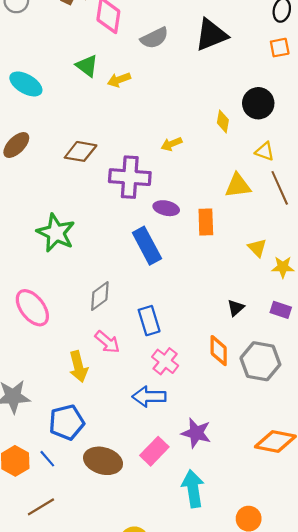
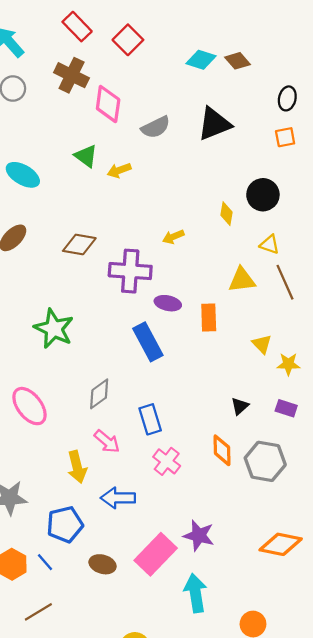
blue arrow: (149, 397) -> (118, 498), moved
pink rectangle: (154, 451) -> (156, 554), size x1.4
brown ellipse: (103, 461) -> (103, 564), size x0.7

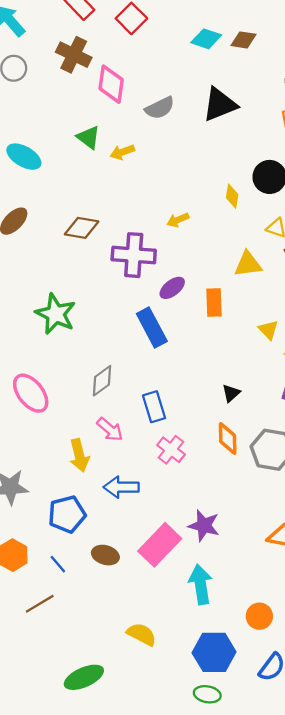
brown diamond: (237, 61) -> (243, 40), turned -40
purple ellipse: (168, 303) -> (172, 288), turned -50
black triangle: (240, 406) -> (231, 393), moved
blue line: (45, 562) -> (58, 564), moved

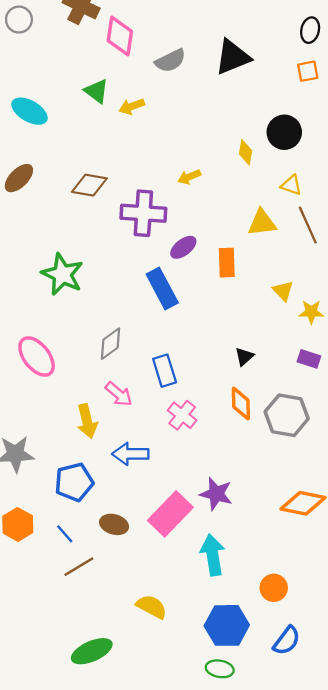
brown line: (40, 604) -> (79, 567), moved

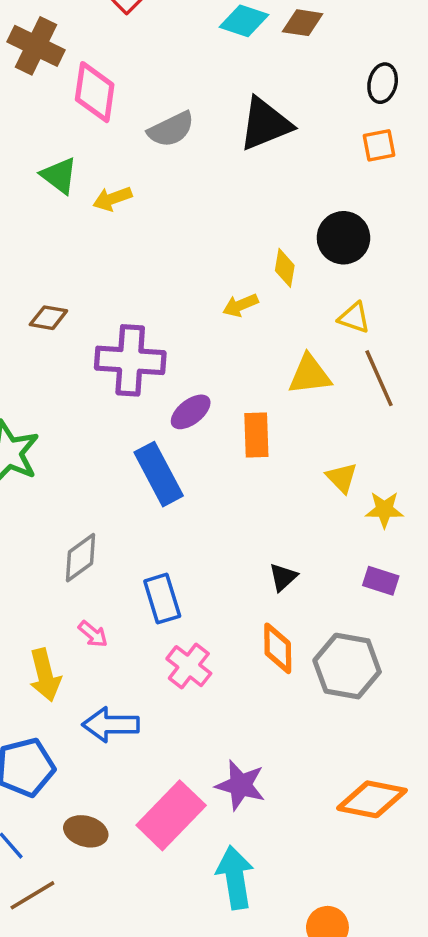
yellow arrow: (189, 177) -> (240, 305), moved
brown diamond: (89, 185) -> (48, 318), size x0.7
pink arrow: (119, 394) -> (93, 634), size x0.7

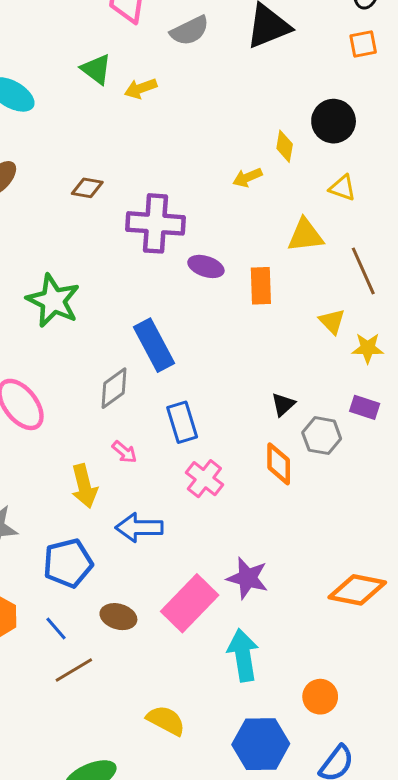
brown line: (379, 378) -> (363, 271), moved
purple ellipse: (191, 412) -> (206, 266), turned 56
blue rectangle: (159, 474) -> (154, 345), moved
gray hexagon: (347, 666) -> (322, 436), moved, size x0.7

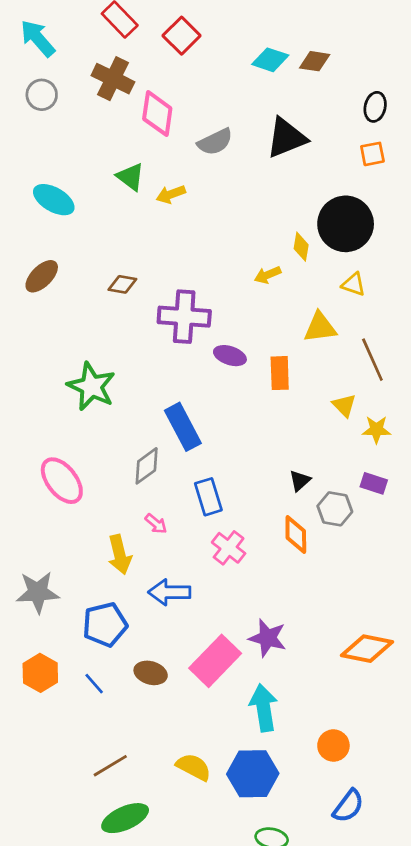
black circle: (334, 121) -> (346, 224), size x1.4
brown line: (74, 670) -> (110, 766), moved
blue hexagon: (261, 744) -> (253, 774), moved

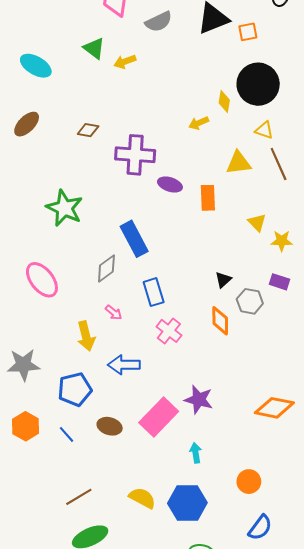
orange square: (372, 154) -> (248, 32), moved
brown line: (372, 360) -> (279, 164), moved
cyan arrow: (264, 708) -> (196, 453), size x0.6

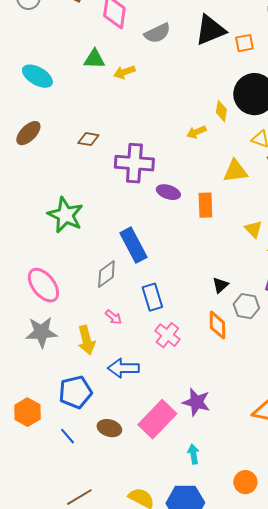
green triangle: (94, 48) -> (94, 59), turned -35
gray star: (23, 365) -> (41, 332), moved
orange hexagon: (26, 426) -> (27, 412), moved

